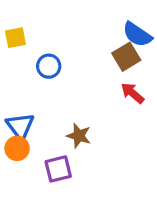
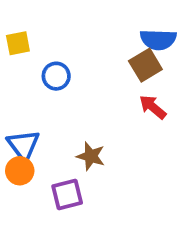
blue semicircle: (137, 35) -> (158, 40), turned -32

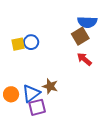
yellow square: (18, 43) -> (18, 44), moved
blue triangle: (23, 145) -> (31, 93), moved, turned 30

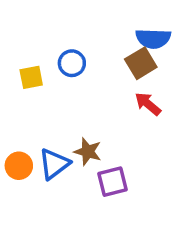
blue circle: (31, 42) -> (72, 63), moved
purple square: (37, 107) -> (113, 182), moved

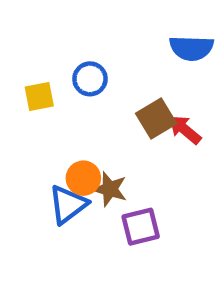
brown square: (141, 63) -> (156, 119), moved
orange circle: (19, 166) -> (83, 178), moved

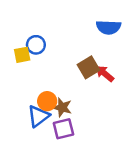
blue circle: (90, 79) -> (36, 45), moved
purple square: (141, 227) -> (63, 129), moved

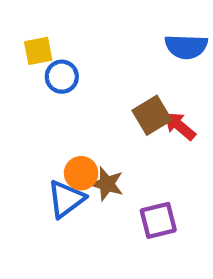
yellow square: (22, 55) -> (38, 51), moved
purple square: (63, 129) -> (158, 220), moved

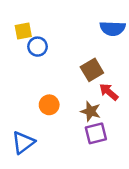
red arrow: (180, 126) -> (109, 92), moved
brown star: (107, 184) -> (91, 111), moved
blue triangle: (66, 199) -> (23, 142), moved

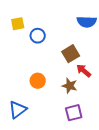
blue circle: (38, 47) -> (38, 36), moved
purple square: (96, 133) -> (74, 113), moved

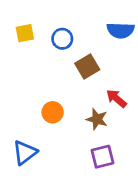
blue circle: (38, 36) -> (62, 39), moved
brown square: (71, 54) -> (87, 66), moved

